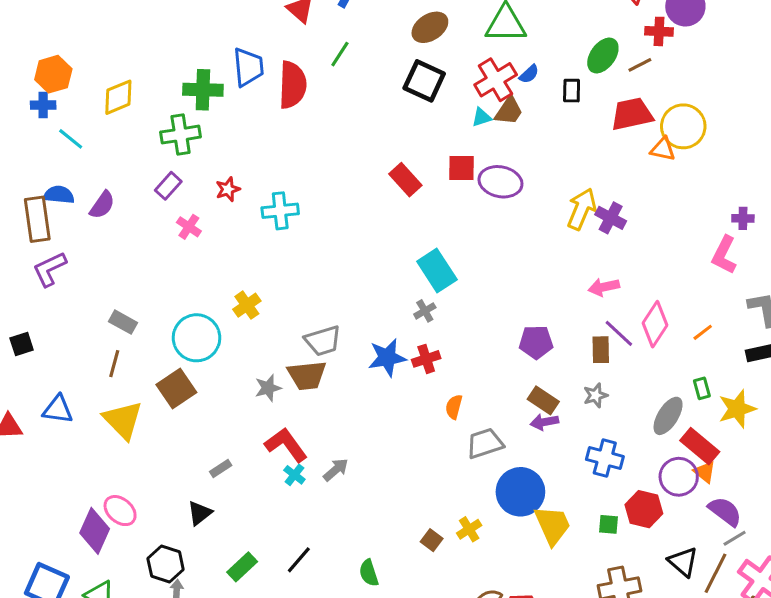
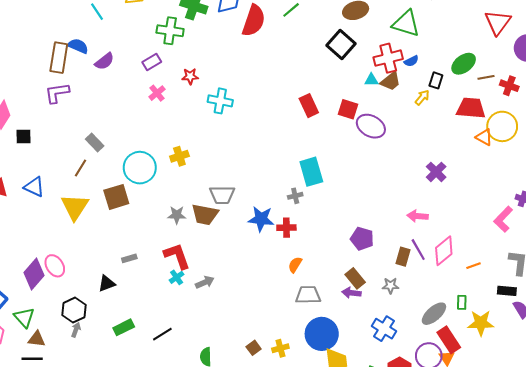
red cross: (659, 31) -> (509, 86), moved
yellow arrow: (582, 209) -> (422, 97), moved, size x0.6

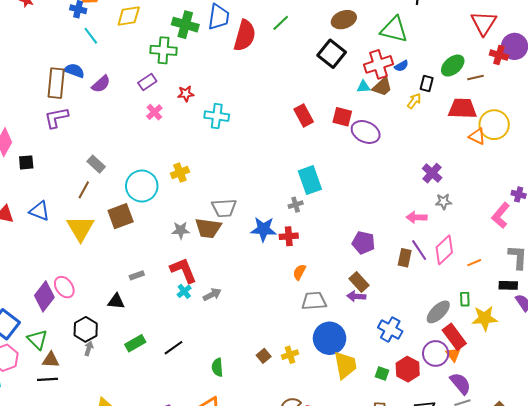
red cross: (509, 86) -> (499, 55), moved
black triangle: (107, 283) -> (116, 301), turned 30
gray star: (390, 286) -> (443, 202), moved

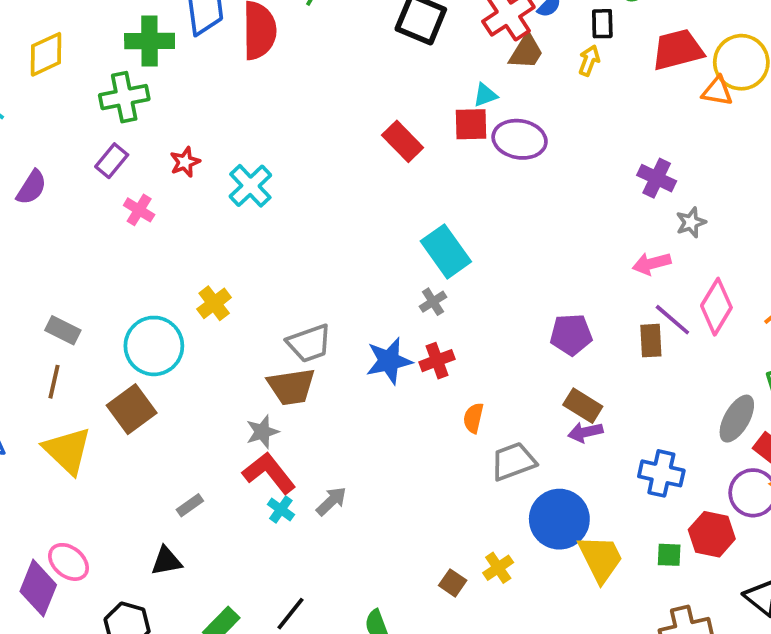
cyan triangle: (363, 87) -> (485, 95), moved
cyan cross: (217, 116) -> (250, 186), turned -35
gray star: (181, 230) -> (262, 432), moved

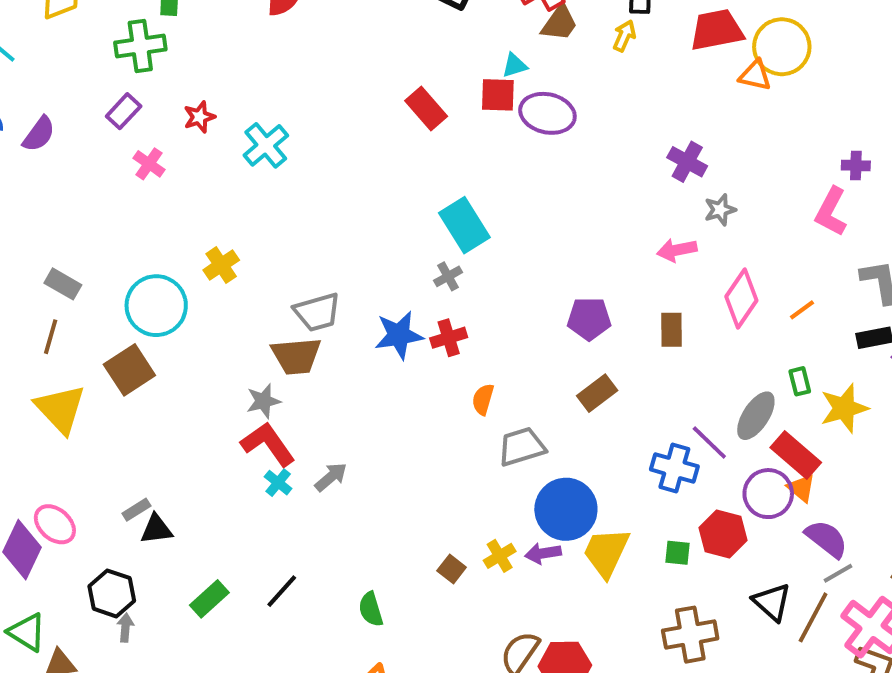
purple line: (672, 320) -> (709, 442), moved
brown rectangle: (583, 406) -> (597, 393), turned -72
purple arrow: (585, 432) -> (543, 553), moved
gray rectangle: (190, 505) -> (136, 510), moved
yellow trapezoid: (600, 558) -> (606, 552), turned -132

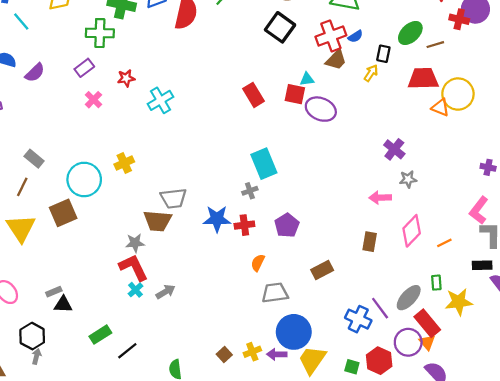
pink L-shape: (831, 212) -> (479, 210), moved
purple pentagon: (589, 319) -> (287, 225), moved, turned 30
green rectangle: (209, 599) -> (100, 335), moved

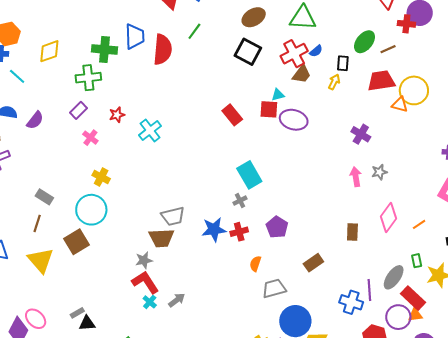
purple cross: (394, 149) -> (361, 134), moved
yellow cross: (124, 163) -> (101, 177), moved, turned -30
pink arrow: (380, 198) -> (356, 177), moved, turned 90
purple line: (380, 308) -> (369, 290), turned 40
orange triangle: (427, 342) -> (415, 315), turned -49

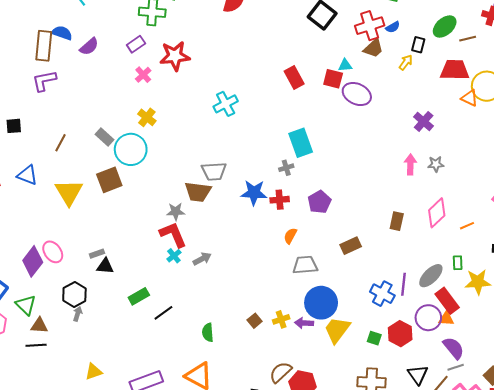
red star: (117, 115) -> (175, 56), size x1.8
cyan cross: (150, 131) -> (226, 104), moved
gray rectangle: (44, 197) -> (105, 137), moved
brown line: (37, 223) -> (61, 143), moved

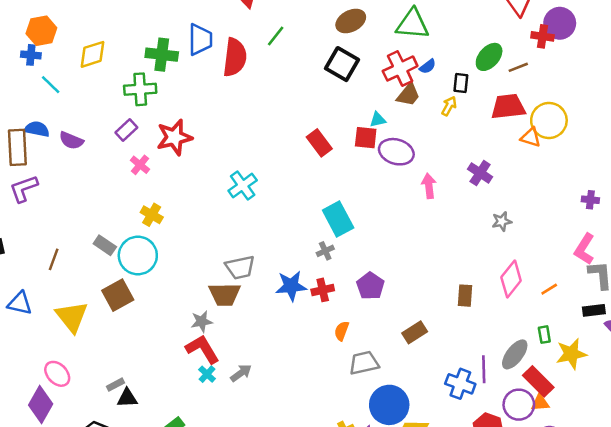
purple semicircle: (89, 46) -> (71, 141), turned 72
pink arrow: (410, 164) -> (429, 186), moved
pink ellipse: (53, 252) -> (57, 374), moved

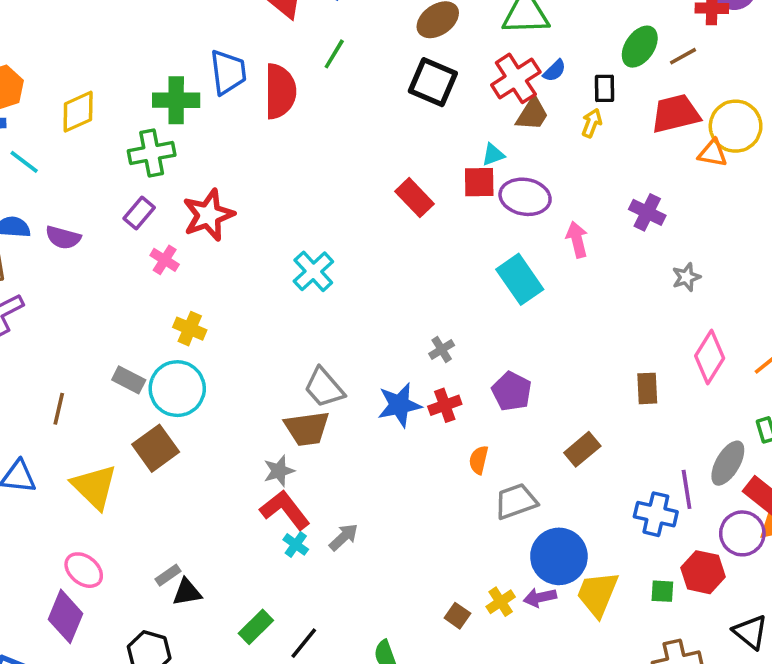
cyan rectangle: (338, 219) -> (520, 279), moved
gray trapezoid: (240, 267) -> (324, 388), turned 68

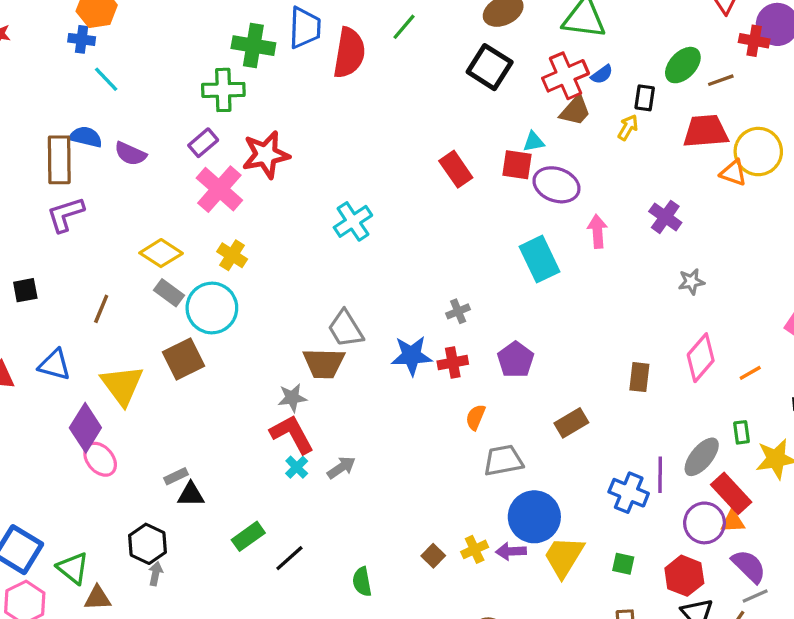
yellow diamond: (78, 112) -> (161, 253), moved, turned 48
pink cross: (165, 260) -> (219, 189), size x1.8
red hexagon: (703, 572) -> (684, 576), moved
purple diamond: (65, 616) -> (85, 428), moved

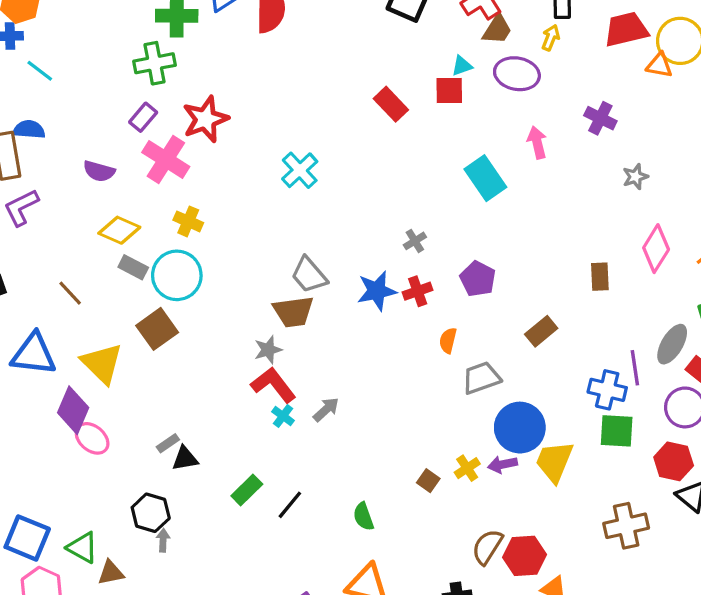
purple semicircle: (130, 154) -> (99, 171), moved
purple ellipse: (556, 185) -> (517, 74), moved
brown line: (101, 309) -> (70, 293), turned -56
blue triangle: (55, 365) -> (34, 354), size x1.4
green square: (623, 564) -> (617, 431), moved, size x1.6

